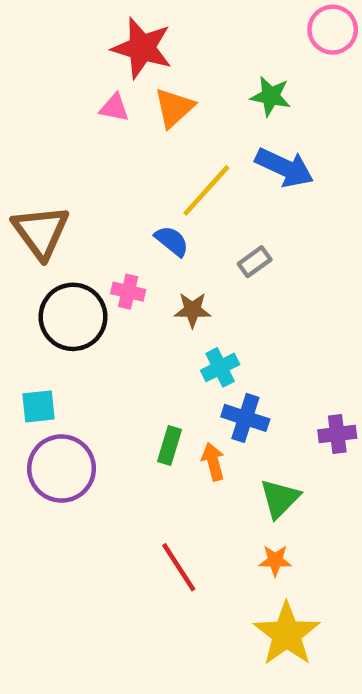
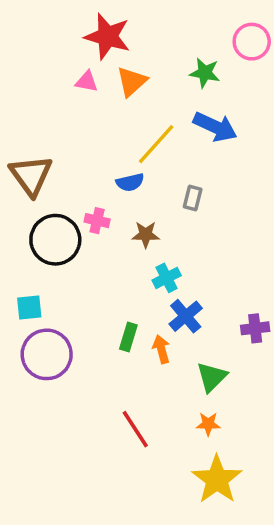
pink circle: (333, 30) -> (252, 42), moved
blue semicircle: (172, 241) -> (130, 182), turned 128
gray rectangle: (255, 262) -> (193, 198), turned -40
blue cross: (245, 418) -> (186, 316), turned 32

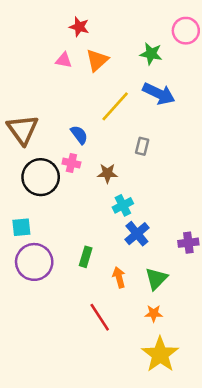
red star: (107, 36) -> (79, 27), size x0.6
blue semicircle: (130, 182) -> (79, 135), moved, turned -114
green rectangle: (128, 337) -> (86, 257), moved
orange arrow: (161, 349) -> (119, 277), moved

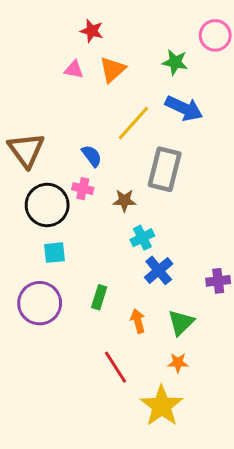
gray rectangle: (142, 146) -> (165, 169), size x2.0
cyan square: (21, 227) -> (55, 253), moved
yellow star: (160, 354) -> (162, 406), moved

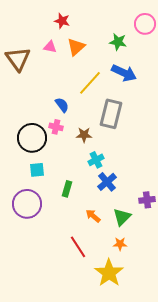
brown triangle: (26, 150) -> (18, 59), moved
purple cross: (218, 281) -> (147, 200), moved
green rectangle: (99, 297) -> (67, 189), moved
orange arrow: (138, 321) -> (93, 216), turned -35

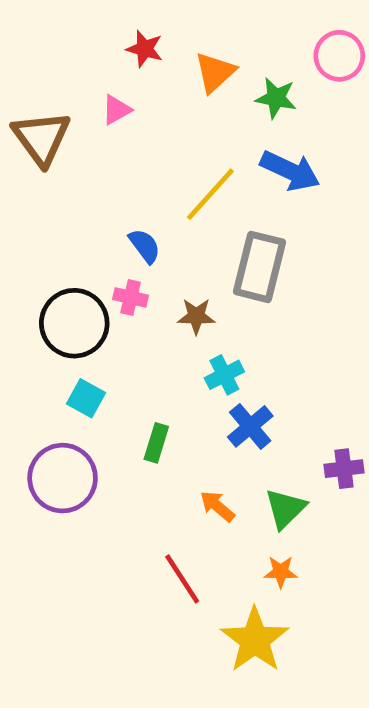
pink triangle: (50, 47) -> (116, 110), turned -40
orange triangle: (76, 47) -> (215, 72), moved
cyan square: (37, 170) -> (86, 398), turned 35

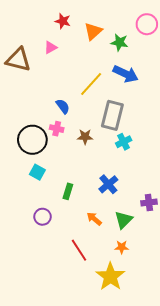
brown triangle: (41, 138) -> (18, 60), turned -40
cyan cross: (224, 375) -> (124, 142), moved
purple circle: (63, 478) -> (43, 217), moved, size x0.6

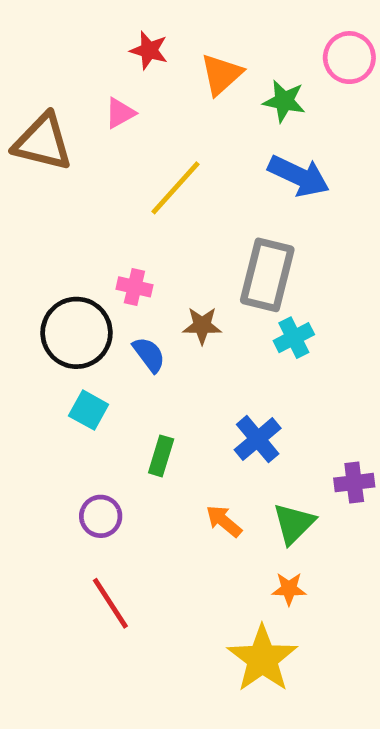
yellow line: (91, 84) -> (176, 188), moved
blue semicircle: (63, 106) -> (149, 355), moved
pink cross: (57, 129) -> (134, 287), moved
red line: (79, 250) -> (110, 603), moved

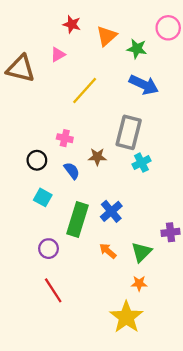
black circle: (77, 333) -> (37, 160), size x0.6
blue cross: (258, 439) -> (111, 211), moved
green rectangle: (161, 456) -> (78, 220), size x1.8

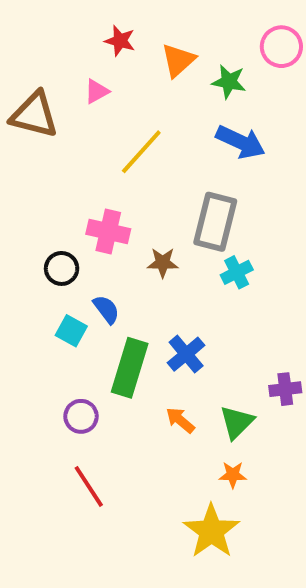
pink cross: (65, 138) -> (108, 232), size x1.5
blue semicircle: (72, 171) -> (106, 309), moved

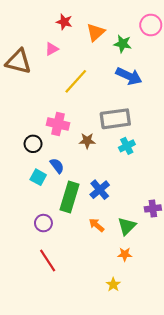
gray rectangle: (215, 222) -> (115, 119), turned 68
yellow star: (211, 531) -> (113, 285), size x0.5

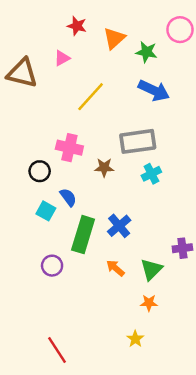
red line: (48, 261) -> (57, 350), moved

